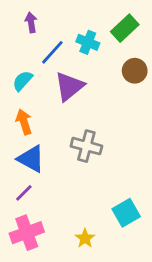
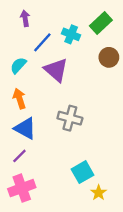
purple triangle: (69, 86) -> (56, 70), turned -40
cyan square: (126, 213) -> (83, 172), moved
yellow star: (85, 238) -> (99, 193), moved

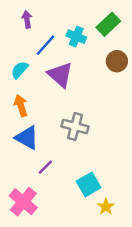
purple line: (19, 156) -> (45, 167), moved
pink cross: (22, 188) -> (23, 202), turned -30

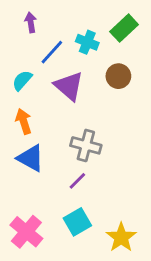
brown circle: (117, 61) -> (118, 76), moved
purple line: (45, 167) -> (77, 181), moved
cyan square: (89, 184) -> (77, 222), moved
yellow star: (106, 207) -> (121, 237), size x1.5

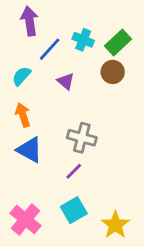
purple arrow: (31, 22) -> (30, 21), size x1.5
green rectangle: (124, 28) -> (118, 42), moved
purple triangle: (69, 86) -> (66, 81), size x0.6

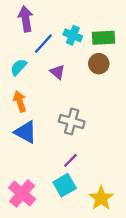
green rectangle: (118, 42) -> (103, 38), turned 40
purple line: (74, 171) -> (70, 160), moved

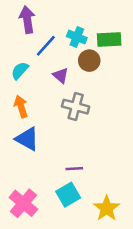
brown circle: (99, 64) -> (89, 61), moved
gray cross: (72, 121) -> (76, 107), moved
purple line: (70, 160) -> (74, 169), turned 42

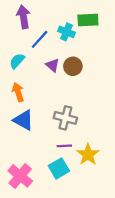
green rectangle: (109, 40) -> (88, 20), moved
brown circle: (89, 61) -> (73, 66), moved
gray cross: (76, 107) -> (65, 118), moved
yellow star: (107, 208) -> (88, 154), moved

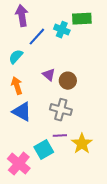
purple triangle: (52, 65) -> (49, 75), moved
brown circle: (73, 66) -> (68, 81), moved
cyan square: (59, 168) -> (44, 150), moved

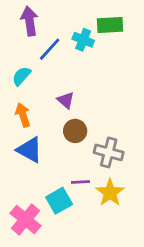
brown circle: (68, 81) -> (75, 131), moved
gray cross: (61, 110) -> (109, 152), moved

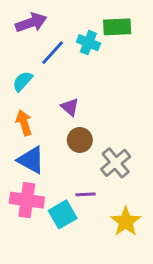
purple arrow: (30, 21) -> (31, 23), turned 80
gray cross: (109, 152) -> (116, 163), turned 36
yellow star: (110, 193) -> (126, 222), moved
pink cross: (25, 219) -> (27, 200), moved, turned -32

